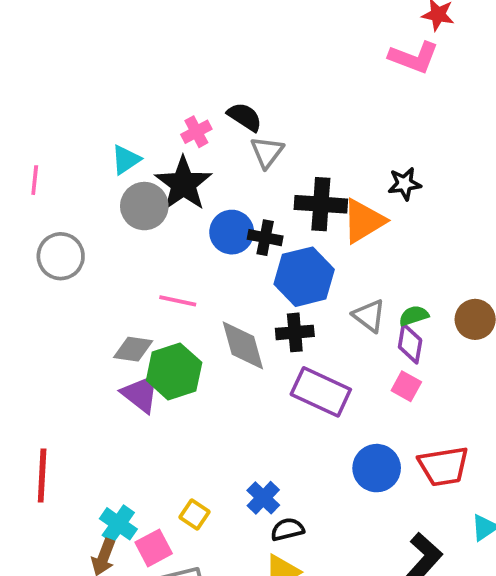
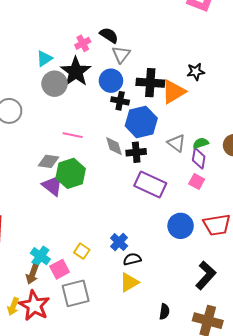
blue circle: (232, 232) -> (111, 81), moved
gray diamond: (243, 345) -> (114, 146), moved, size x0.7

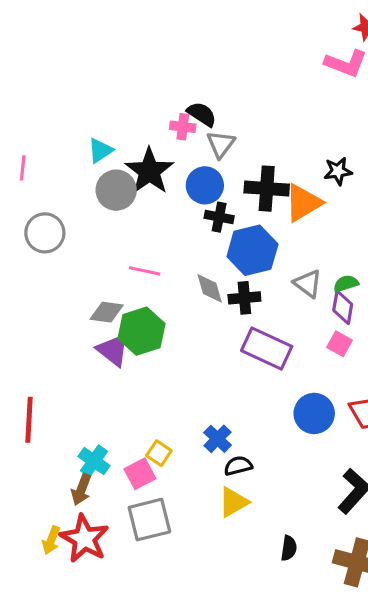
pink cross: (83, 43) -> (183, 127), moved, turned 35
pink square: (60, 269) -> (140, 474), moved

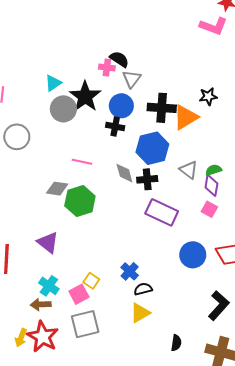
black cross: (219, 217) -> (115, 126), moved
purple triangle: (113, 350) -> (48, 242), moved
brown arrow: (81, 490) -> (41, 305), turned 66

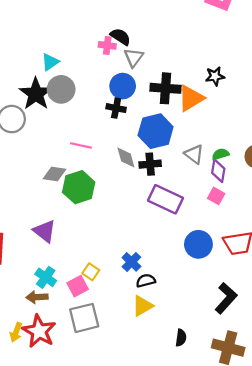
black star: (85, 96) -> (36, 94), moved

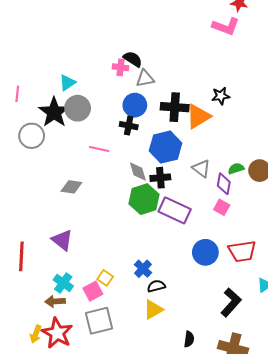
gray triangle: (134, 58) -> (145, 79), turned 42
pink line: (81, 145) -> (99, 149), moved
green semicircle: (220, 154) -> (236, 168), moved
green hexagon: (79, 187) -> (144, 199), moved

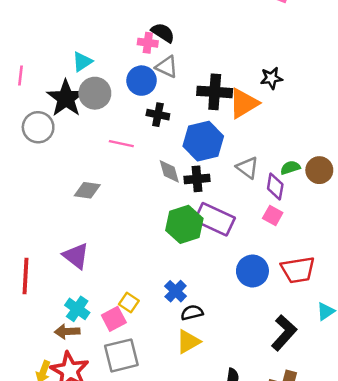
gray triangle: (145, 79) -> (167, 67), moved, turned 36
blue circle: (135, 105) -> (142, 81), moved
green hexagon: (144, 199) -> (184, 224), moved

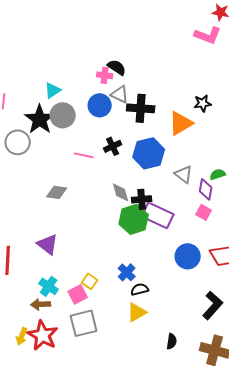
black cross: (215, 92) -> (141, 108), moved
black cross: (158, 115) -> (113, 146), moved, turned -36
gray diamond: (169, 171) -> (121, 192), moved
black cross: (197, 179) -> (142, 199), moved

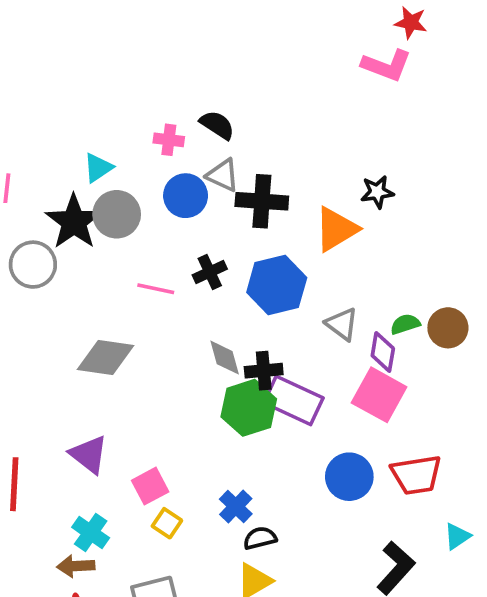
pink cross: (105, 75) -> (169, 140), moved
gray diamond: (57, 192) -> (105, 358), size x1.4
pink square: (204, 212) -> (379, 395), size x1.8
pink square: (78, 294) -> (150, 486), moved

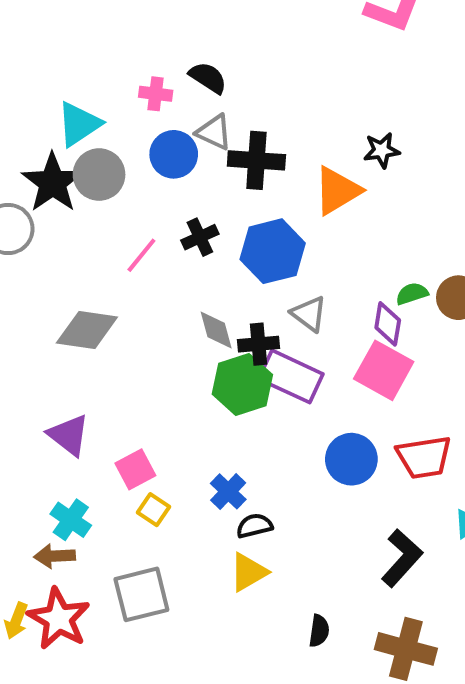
cyan triangle: (98, 168) -> (79, 124), size x1.4
pink line: (156, 289) -> (141, 255), turned -63
gray triangle: (342, 324) -> (309, 314), moved

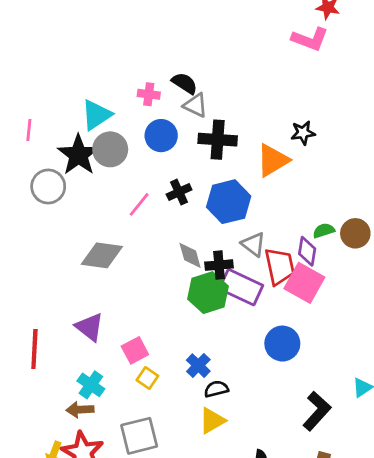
gray triangle: (214, 132) -> (196, 105), moved
red trapezoid: (424, 457) -> (280, 266), moved, turned -93

